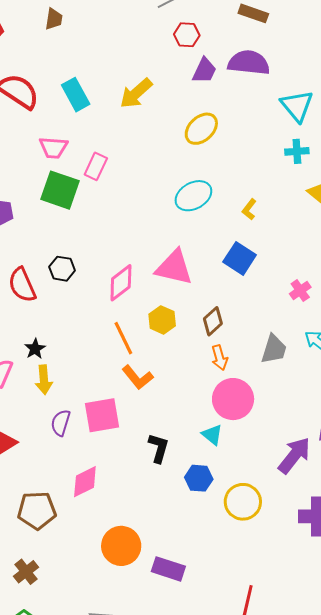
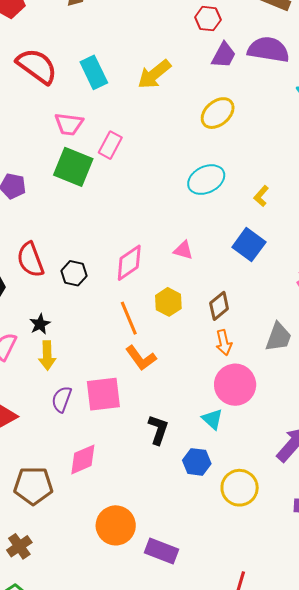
pink triangle: (174, 268) -> (183, 250), size x0.5
black hexagon: (62, 269) -> (74, 273), moved

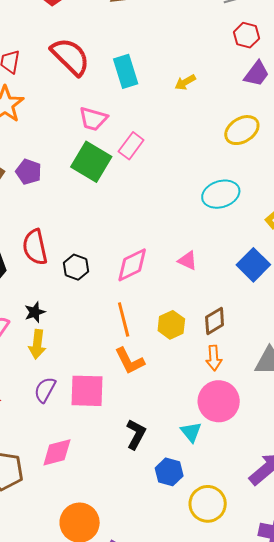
yellow arrow: (154, 74) -> (185, 82), size x0.6
yellow hexagon: (168, 302) -> (171, 325), moved

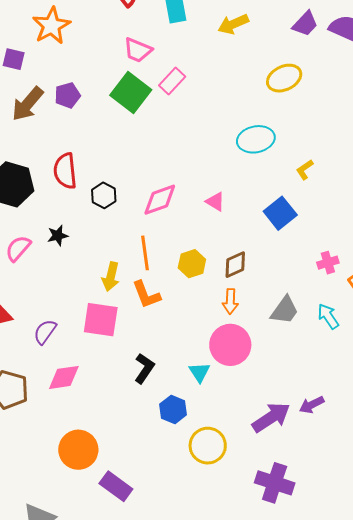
yellow arrow: (185, 82) -> (233, 24), size x1.4
purple pentagon: (29, 172) -> (67, 95), turned 30
yellow arrow: (37, 344) -> (111, 277), moved
purple semicircle: (45, 390) -> (45, 332), moved

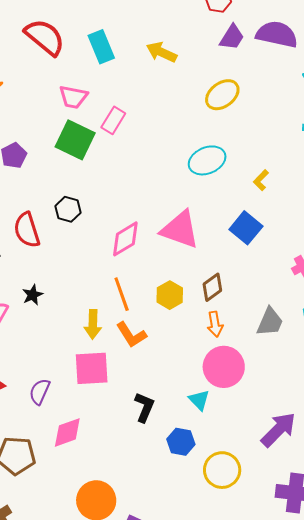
yellow arrow: (233, 24) -> (162, 52), turned 60
black hexagon: (104, 195) -> (68, 209), moved
pink triangle: (215, 202) -> (180, 230), size x2.0

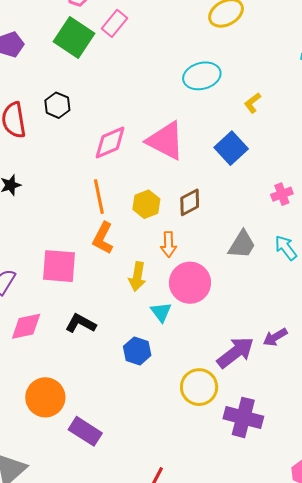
yellow arrow: (93, 324) -> (137, 277), moved
orange arrow: (215, 324) -> (169, 244), moved
orange L-shape: (131, 335) -> (103, 238), turned 52
black L-shape: (144, 407) -> (81, 323), moved, turned -92
yellow circle: (222, 470) -> (199, 387), moved

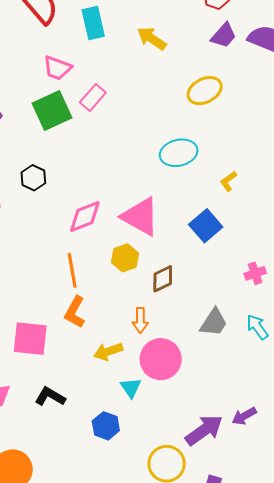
green square: (74, 37) -> (52, 111), turned 30
yellow hexagon: (146, 204) -> (125, 258), moved
yellow arrow: (137, 277) -> (108, 352), turned 60

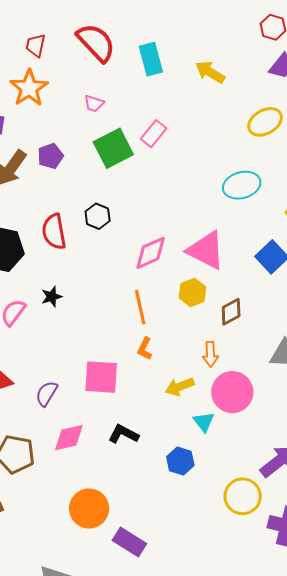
pink trapezoid: (57, 68) -> (94, 103), moved, size x0.7
orange L-shape: (75, 312) -> (145, 349), size x0.7

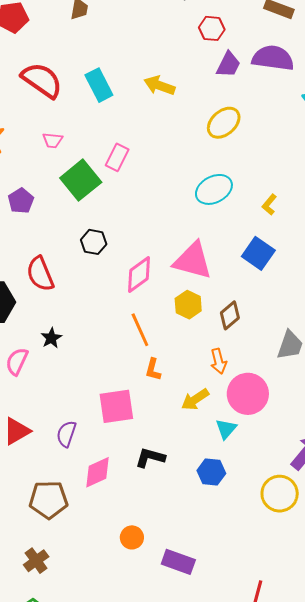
black hexagon: (98, 216) -> (94, 242), moved
cyan triangle: (204, 422) -> (226, 429), turned 30
orange circle: (89, 509) -> (132, 537), size x0.6

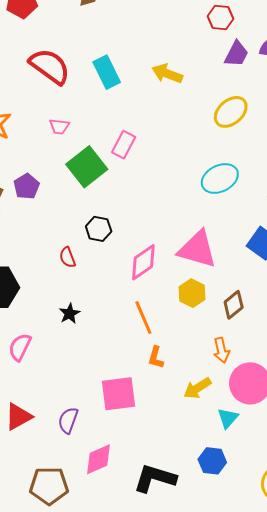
red semicircle: (40, 274) -> (67, 257), moved, size x0.6
black star: (51, 338) -> (70, 314), moved
black L-shape: (150, 458) -> (155, 478), moved, size x1.4

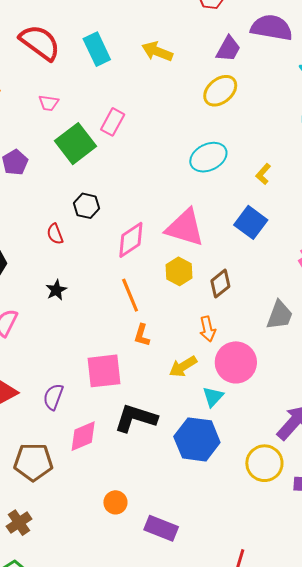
purple trapezoid: (236, 54) -> (228, 49), moved
blue hexagon: (212, 461) -> (197, 439), size x1.6
black L-shape: (155, 478) -> (136, 418), moved

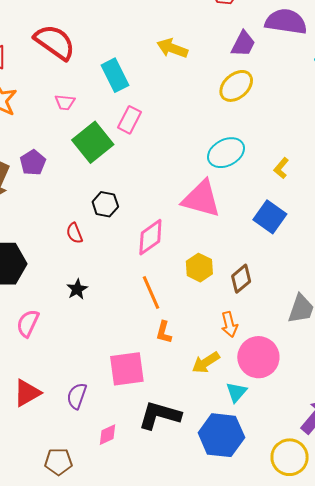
cyan rectangle: (97, 49) -> (115, 75), moved
pink triangle: (185, 228) -> (201, 199), moved
pink diamond: (83, 436) -> (108, 435), size x0.7
brown pentagon: (33, 462) -> (58, 462), size x0.7

